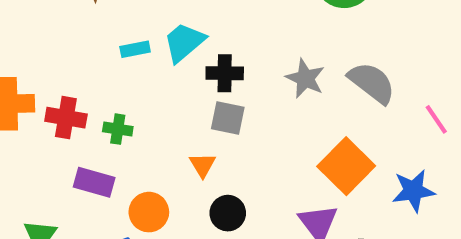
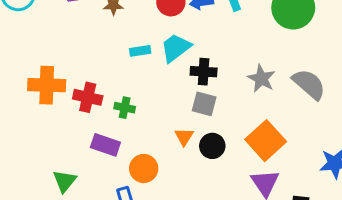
orange square: (346, 166) -> (266, 141), moved
black circle: (228, 213) -> (212, 146), moved

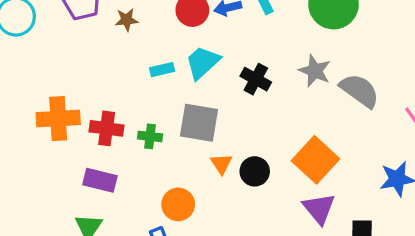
black cross: (204, 72) -> (256, 79), moved, turned 30
gray star: (261, 79) -> (315, 71), moved
gray square: (204, 104) -> (199, 123), moved, size x1.4
purple rectangle: (105, 145) -> (100, 180), moved

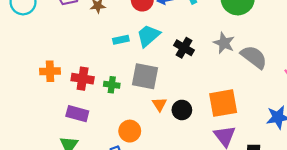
orange cross: (58, 119) -> (50, 71), size x0.7
orange square: (315, 160) -> (223, 103), turned 36

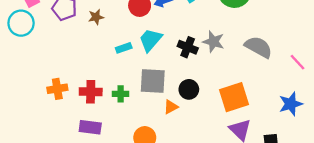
gray star: (224, 43) -> (213, 42), moved
orange triangle: (159, 104) -> (171, 107), turned 42
black circle: (182, 110) -> (189, 89), moved

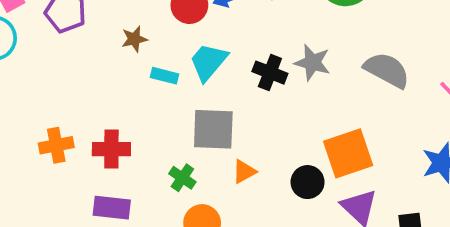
brown star: (96, 17) -> (134, 39), moved
cyan rectangle: (124, 48) -> (164, 76), turned 35
black circle: (189, 89) -> (308, 182), moved
green cross: (121, 94) -> (182, 178), moved, turned 35

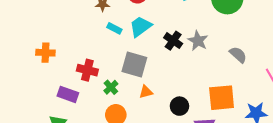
gray semicircle: (387, 70) -> (238, 55), size x0.7
red cross: (111, 149) -> (87, 70), moved
orange square: (348, 153) -> (222, 98), moved

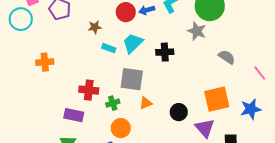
black cross: (173, 41) -> (165, 52), turned -30
gray star: (198, 41) -> (197, 31), moved
orange cross: (45, 53) -> (45, 62), moved
green cross: (111, 87) -> (113, 103), turned 32

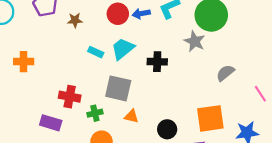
brown star: (95, 27) -> (75, 20), moved
gray semicircle: (227, 57) -> (225, 73), turned -78
orange triangle: (146, 103) -> (131, 116), turned 32

